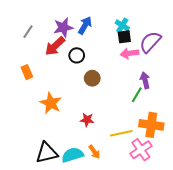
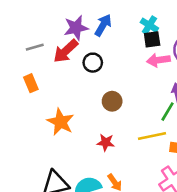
gray line: (28, 32) -> (35, 47), moved, turned 40
brown circle: (92, 78) -> (112, 101), moved
yellow line: (121, 133) -> (152, 136), moved

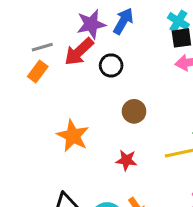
orange rectangle: (31, 83) -> (38, 72), moved, turned 60

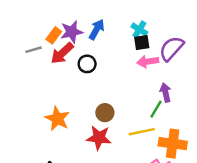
orange rectangle: (38, 72) -> (54, 35), moved
brown circle: (134, 111) -> (105, 113), moved
red star: (126, 160) -> (99, 138), size x1.5

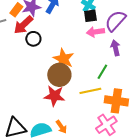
black circle: (87, 64) -> (33, 39), moved
purple arrow: (166, 92) -> (115, 48), moved
brown circle: (105, 113) -> (59, 75), size x1.5
orange star: (57, 119) -> (63, 59), moved

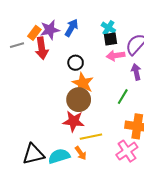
red arrow: (23, 25) -> (42, 48), turned -55
black circle: (33, 39) -> (76, 63), moved
yellow line: (90, 91) -> (91, 137), moved

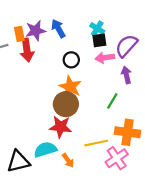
blue arrow: (71, 28) -> (58, 28), turned -60
orange rectangle: (34, 33) -> (19, 34), turned -48
black circle: (76, 63) -> (71, 60), moved
yellow line: (91, 137) -> (96, 143), moved
cyan semicircle: (59, 156) -> (45, 150), moved

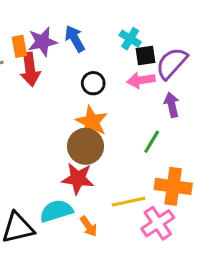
black square: (99, 40) -> (146, 56), moved

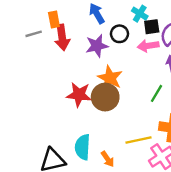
purple star: (42, 42) -> (97, 46), moved
black circle: (93, 83) -> (119, 34), moved
red star: (78, 179) -> (79, 95), moved
cyan semicircle: (56, 211) -> (83, 147), turned -70

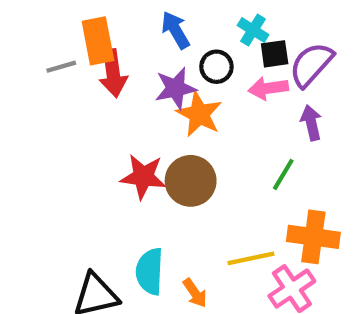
orange rectangle: (54, 20) -> (98, 41), size x1.5
orange star: (110, 78) -> (199, 114), moved

